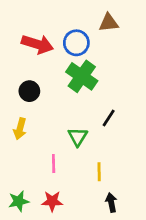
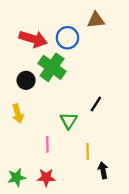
green cross: (82, 76) -> (52, 67), moved
yellow arrow: (20, 129) -> (18, 113), turned -30
black arrow: (111, 203) -> (103, 170), moved

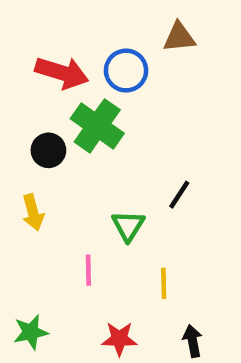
black arrow: (103, 170) -> (193, 341), moved
red star: (46, 177) -> (119, 339), moved

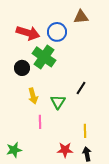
yellow arrow: (33, 212) -> (33, 96), moved
yellow line: (164, 283) -> (85, 131), moved
red star: (119, 339) -> (65, 150), moved

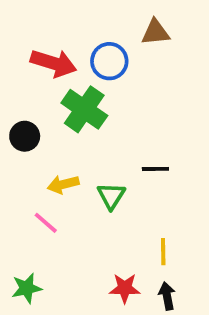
black circle: (22, 68) -> (25, 136), moved
black line: (81, 88) -> (155, 169), turned 56
yellow arrow: (33, 96) -> (63, 184), turned 91
pink line: (40, 122) -> (46, 223), moved, turned -48

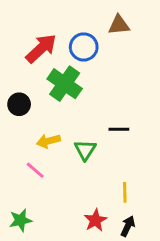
red arrow: (54, 63) -> (41, 48), turned -60
red star: (125, 288) -> (95, 220), turned -30
black arrow: (167, 296) -> (128, 226), turned 36

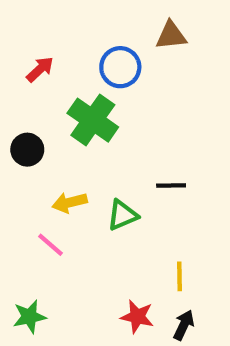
red arrow: (41, 48) -> (40, 69), moved, size x0.6
green triangle: (85, 150) -> (122, 215), turned 35
red star: (95, 220) -> (137, 317), turned -30

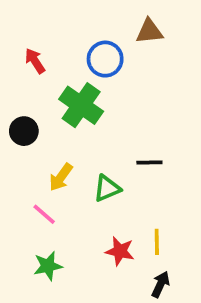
red arrow: (40, 69) -> (35, 61), turned -80
yellow arrow: (70, 202) -> (61, 177), turned -40
green star: (29, 317) -> (48, 266), moved
red star: (137, 317) -> (120, 251), moved

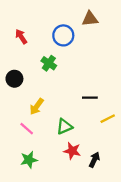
green cross: (81, 105) -> (49, 63), size x0.6
green triangle: (107, 188) -> (64, 126), moved
yellow line: (157, 242) -> (108, 119), moved, turned 64
black arrow: (161, 284) -> (94, 160), moved

